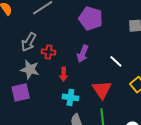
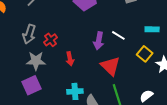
red cross: (49, 52) -> (51, 40), turned -32
purple arrow: (83, 54) -> (99, 41), moved
cyan cross: (70, 97) -> (75, 91), moved

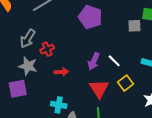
yellow square: (145, 54) -> (125, 83), moved
red arrow: (70, 59) -> (61, 72), turned -96

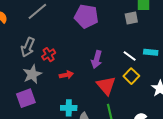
white line: (114, 61) -> (130, 56), moved
gray star: (28, 66) -> (32, 74), turned -30

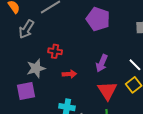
gray arrow: (28, 47) -> (26, 29), moved
red cross: (49, 55) -> (55, 51), turned 32

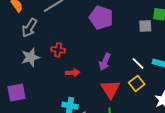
gray star: (36, 68) -> (30, 57), moved
purple square: (26, 91) -> (16, 93), moved

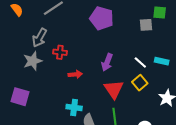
gray arrow: (29, 28) -> (40, 38), moved
purple square: (16, 93) -> (20, 97), turned 30

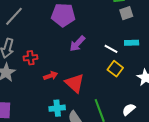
gray square: (146, 25) -> (126, 13), moved
purple arrow: (107, 62) -> (77, 44), moved, turned 36
red triangle: (114, 89) -> (75, 83), moved

